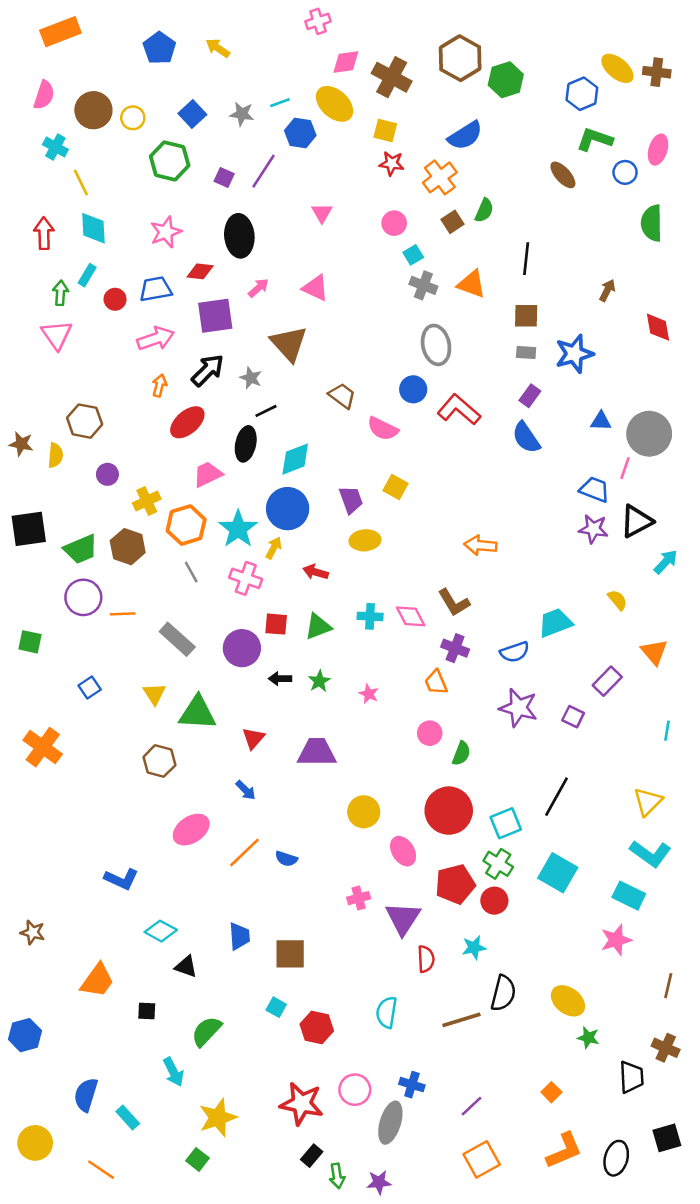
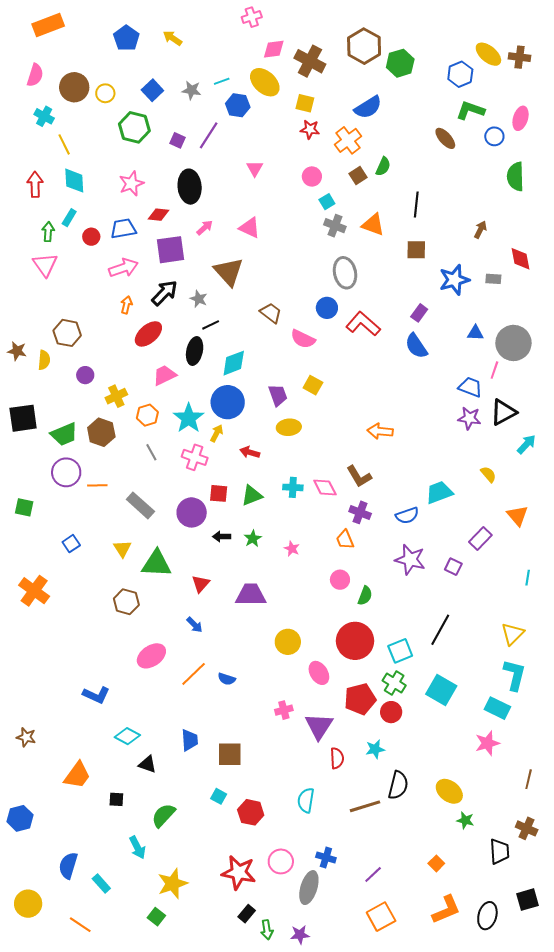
gray rectangle: (526, 353) -> (493, 279), moved
orange hexagon: (186, 525) -> (147, 415), size x0.7
cyan L-shape: (650, 854) -> (514, 675), turned -112

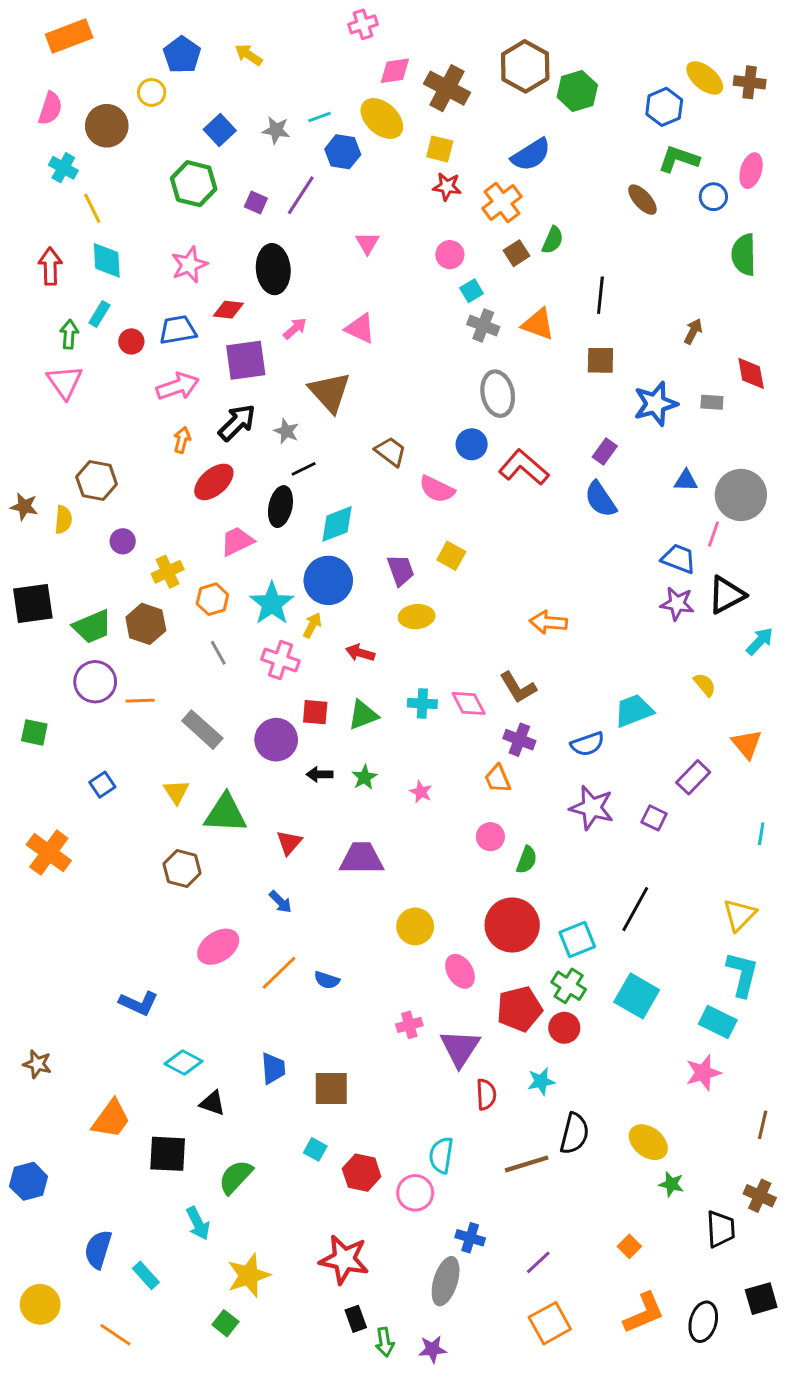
yellow circle: (105, 93) -> (152, 92), moved
black square: (116, 799) -> (168, 1154), size x1.8
pink circle: (281, 861) -> (415, 1193), moved
black rectangle: (247, 914) -> (356, 1319), turned -60

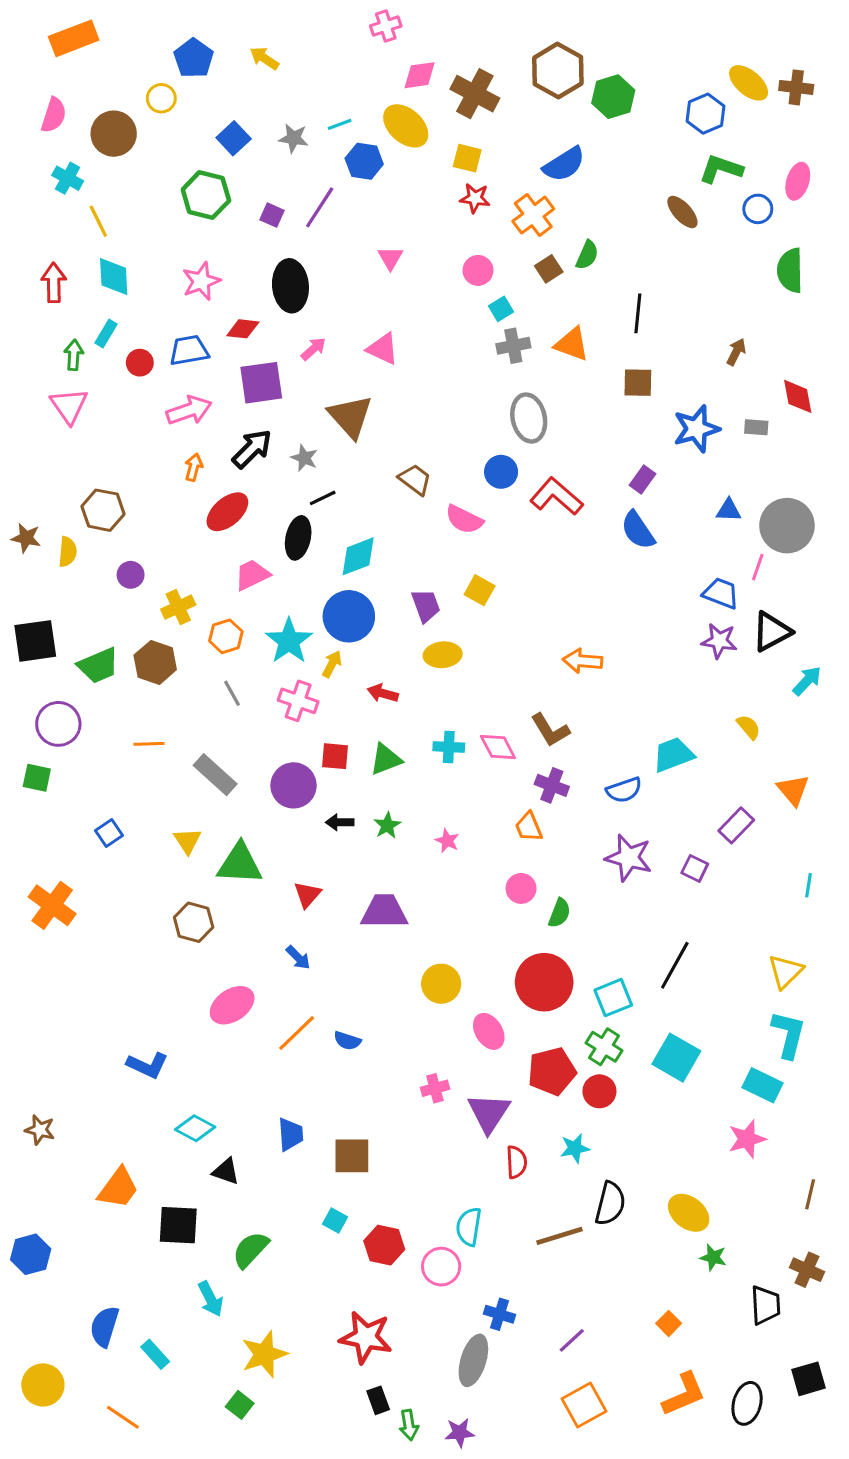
gray cross: (483, 326) -> (513, 346), turned -32
purple circle: (95, 682) -> (58, 724), moved

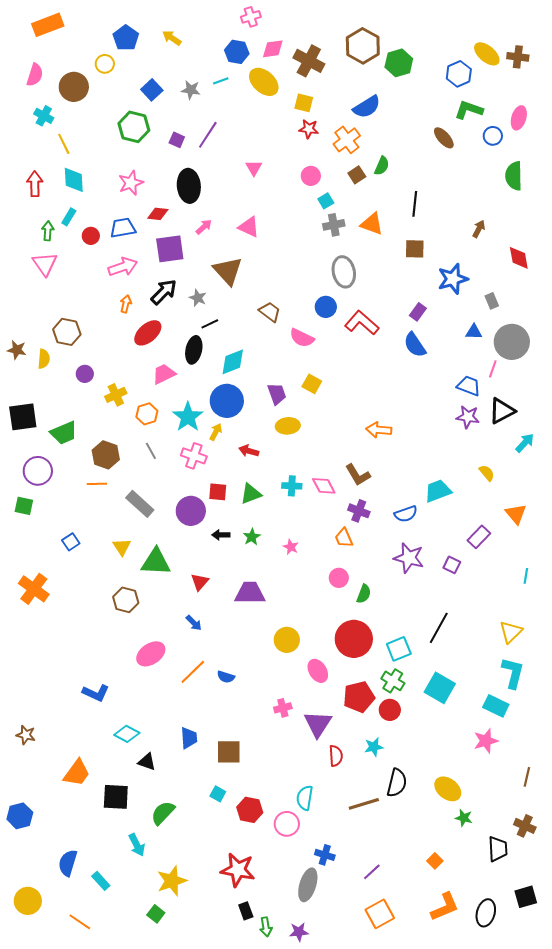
blue hexagon: (364, 161) -> (237, 52), moved
gray rectangle: (756, 427) -> (492, 301), moved, turned 63
brown hexagon: (155, 662) -> (106, 455), moved

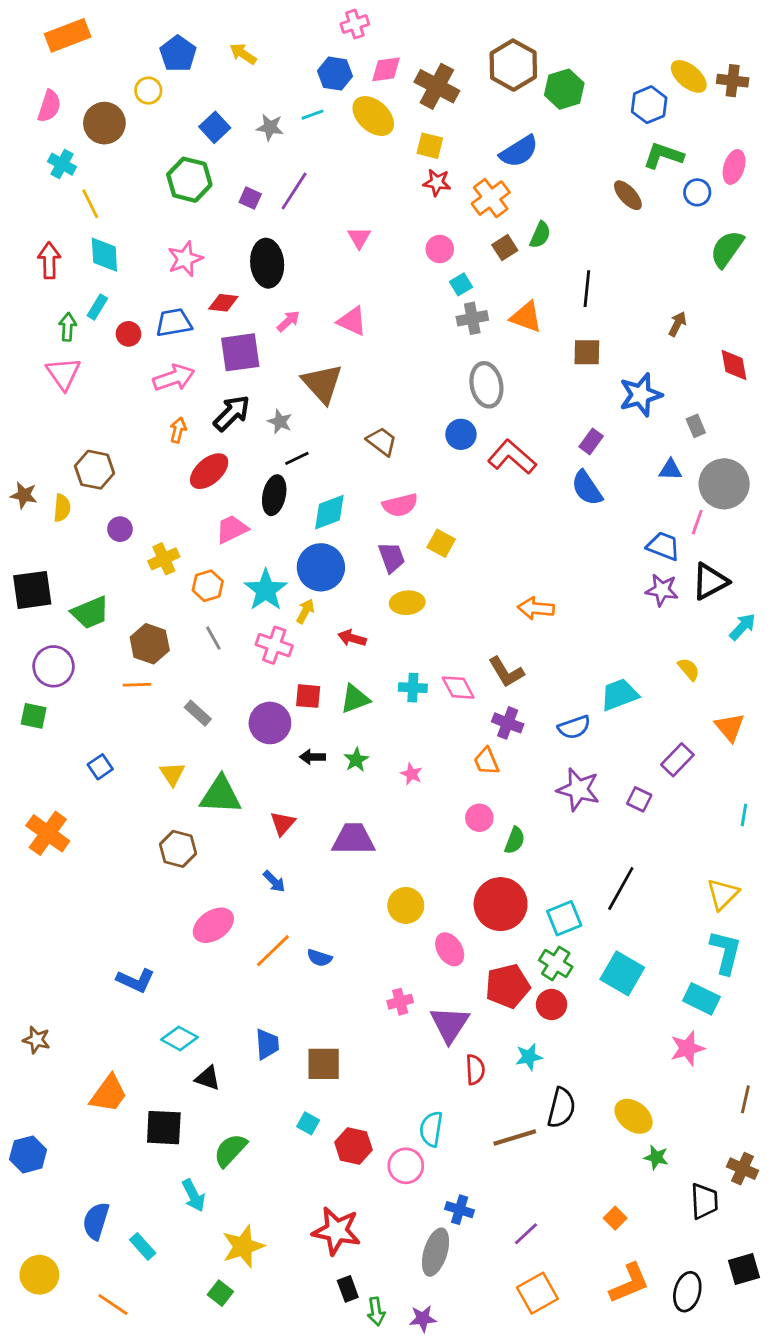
green semicircle: (514, 176) -> (727, 249), turned 36
pink semicircle: (302, 338) -> (400, 505), moved, turned -40
gray rectangle: (140, 504) -> (198, 713), size x0.7

